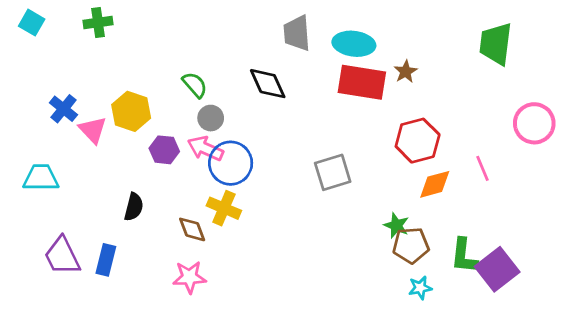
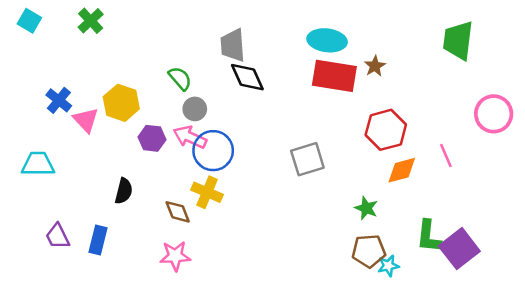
green cross: (98, 23) -> (91, 21), turned -35
gray trapezoid: (297, 33) -> (233, 45), moved
brown pentagon: (411, 245) -> (369, 251), moved
purple trapezoid: (62, 256) -> (58, 236), size x0.7

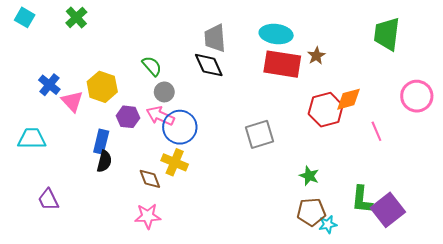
gray trapezoid: (233, 45) -> (215, 38), moved
orange diamond: (402, 170) -> (348, 99), moved
blue rectangle: (98, 240) -> (101, 142), moved

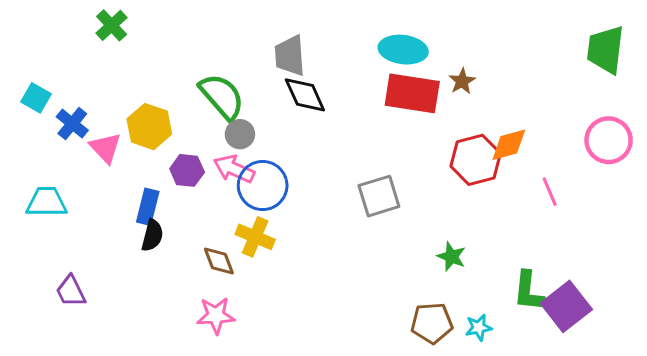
cyan square: (25, 17) -> (36, 98), moved
green trapezoid: (387, 34) -> (606, 50), moved
gray trapezoid: (215, 38) -> (290, 56), moved
green semicircle: (152, 66) -> (222, 96), size x1.6
brown pentagon: (311, 212) -> (432, 323), moved

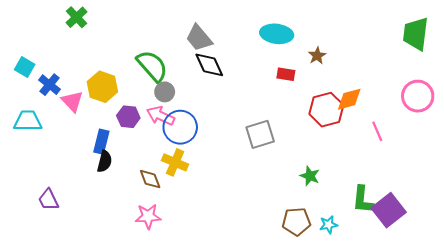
gray trapezoid: (290, 56) -> (199, 38), turned -36
red rectangle: (412, 93) -> (286, 74), moved, size x0.5
cyan trapezoid: (47, 202) -> (28, 121), moved

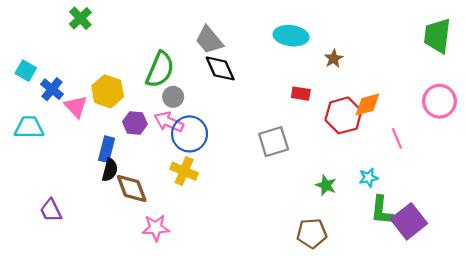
green semicircle: (152, 66) -> (160, 70), turned 64
red rectangle: (286, 74) -> (301, 94), moved
brown diamond: (150, 179) -> (132, 189), moved, size x1.4
cyan star: (329, 225) -> (369, 178), moved

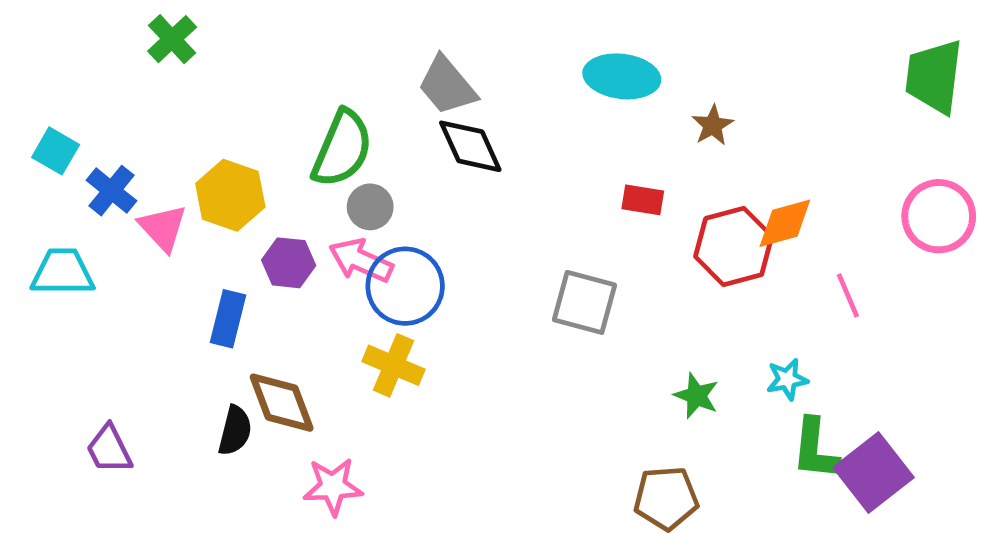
gray square: (274, 142) -> (585, 302), turned 32
black semicircle: (110, 170) -> (235, 431), moved

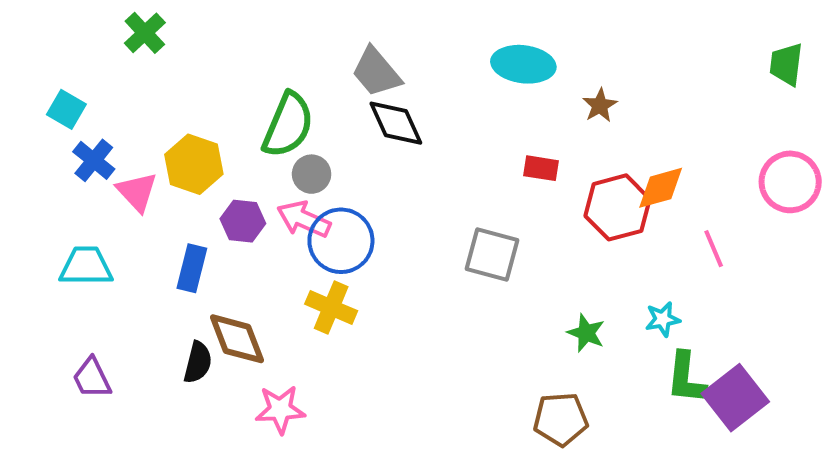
green trapezoid: (934, 76) -> (786, 64), size x0.7
cyan square: (56, 151) -> (66, 109), moved
cyan trapezoid: (63, 272) -> (86, 266), moved

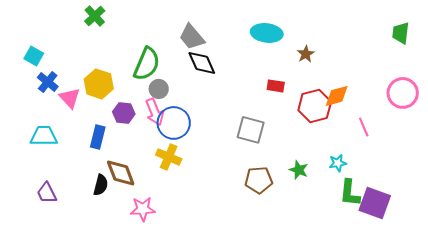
green cross: (145, 33) -> (95, 16), moved
pink arrow: (304, 219) -> (155, 112), turned -136
purple square: (735, 398) -> (375, 203), turned -32
brown pentagon: (561, 419) -> (259, 180), moved

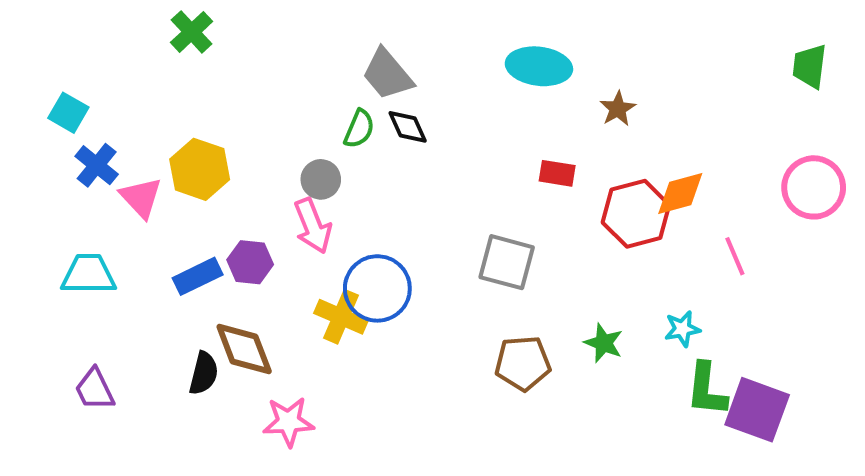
black diamond: (202, 63) -> (408, 127), size x0.7
green semicircle: (147, 64) -> (359, 129), moved, size x0.6
purple hexagon: (124, 113) -> (250, 262), moved
blue circle: (174, 123) -> (377, 288), moved
blue rectangle: (98, 137) -> (198, 276), turned 50

